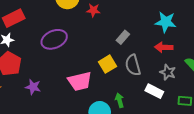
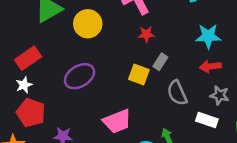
red star: (93, 10) -> (146, 34), moved
yellow square: (107, 64) -> (139, 74), moved, turned -30

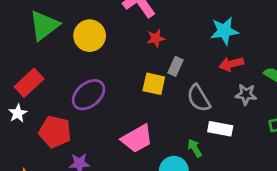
white star: (24, 85) -> (18, 113), moved
red pentagon: (31, 113) -> (55, 132), moved
white rectangle: (207, 120) -> (220, 129), moved

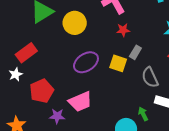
purple ellipse: (89, 95) -> (86, 62), moved
red pentagon: (55, 132) -> (42, 91), turned 30
pink trapezoid: (137, 139) -> (80, 102), moved

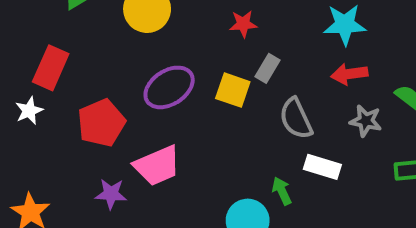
red rectangle: (26, 53) -> (51, 68), turned -30
red pentagon: (42, 91) -> (101, 123), moved

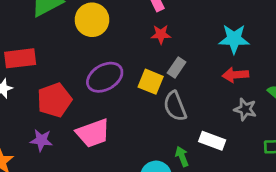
red rectangle: (51, 68) -> (20, 58), turned 56
gray semicircle: (296, 119) -> (175, 106), moved
purple star: (111, 194) -> (41, 140), moved

